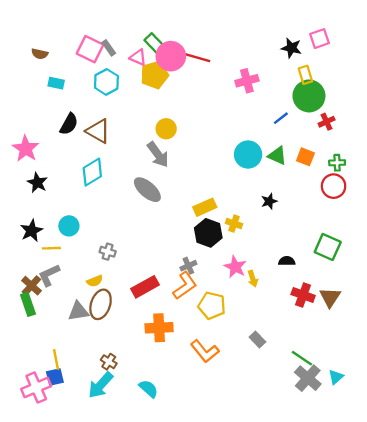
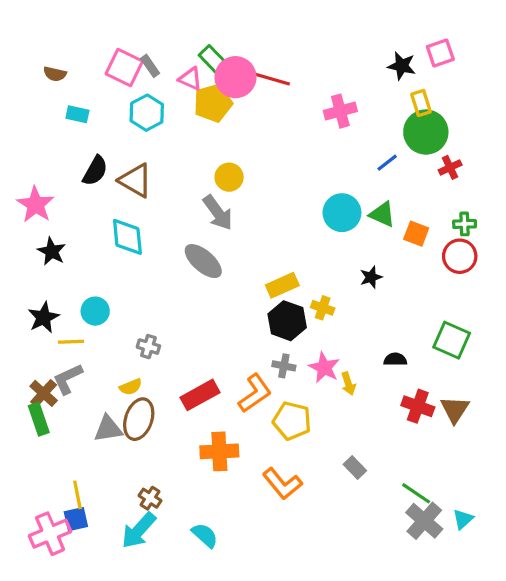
orange square: (305, 157) -> (416, 234), moved
cyan diamond: (92, 172) -> (127, 237), turned -64
gray cross: (188, 266) -> (284, 366), moved, turned 35

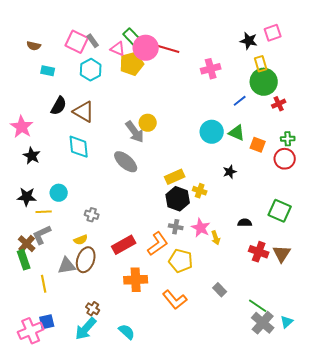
yellow circle: (229, 177) -> (148, 123), moved
black star: (44, 318) -> (27, 197), turned 30
yellow line: (77, 495) -> (44, 284), moved

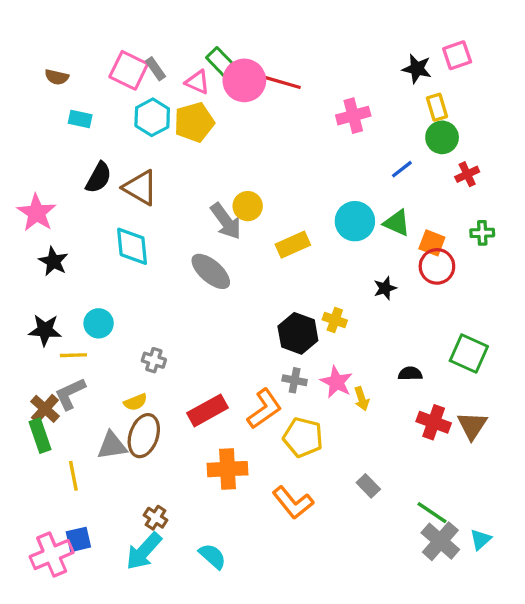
yellow pentagon: (132, 64) -> (194, 122), moved
green circle: (264, 82) -> (442, 137), size x0.7
red circle: (285, 159) -> (437, 266), moved
yellow rectangle: (175, 177) -> (293, 245), moved

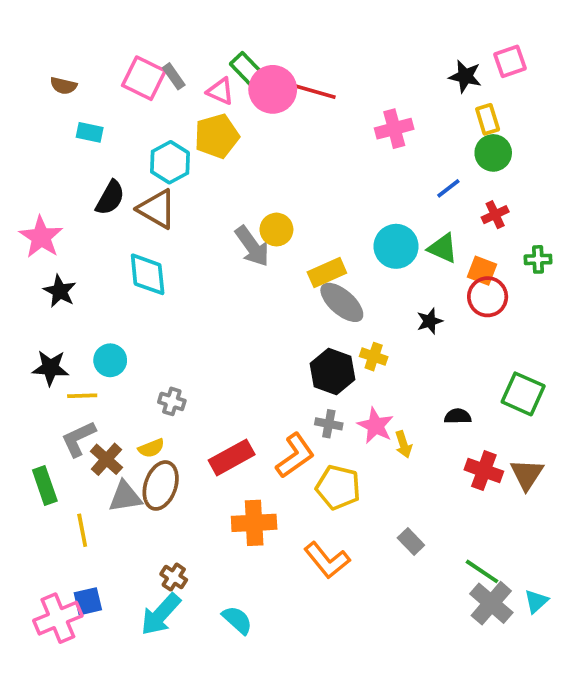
cyan hexagon: (152, 117) -> (170, 162), moved
red cross: (467, 174) -> (495, 215), moved
gray ellipse: (211, 271) -> (342, 302), moved
brown cross: (45, 409) -> (106, 459), moved

